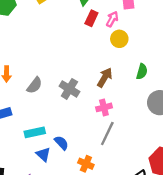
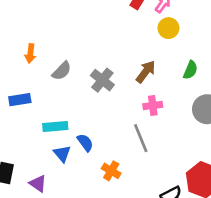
pink cross: (104, 107) -> (153, 105), moved
gray line: (107, 133) -> (141, 138), turned -55

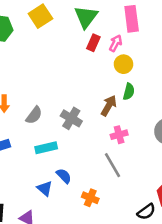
green semicircle: (190, 70) -> (129, 92), moved
cyan rectangle: (55, 127) -> (46, 148), moved

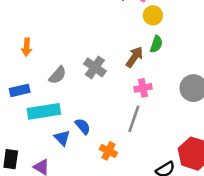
gray semicircle: (34, 115) -> (58, 75), moved
cyan rectangle: (46, 148) -> (44, 111), moved, size x1.4
gray line: (112, 165) -> (134, 119), turned 45

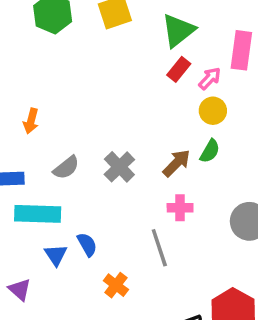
gray line: (134, 119) -> (159, 248), turned -48

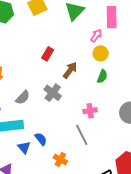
red rectangle: (179, 69) -> (48, 54), moved
brown arrow: (177, 163) -> (70, 70), moved

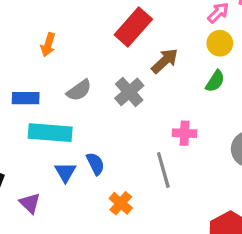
red rectangle: (48, 54) -> (133, 27), size x1.6

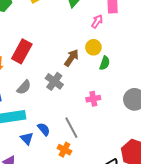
red rectangle: (133, 27) -> (22, 51), moved
yellow circle: (220, 43) -> (93, 47), moved
gray line: (163, 170) -> (71, 128), moved

